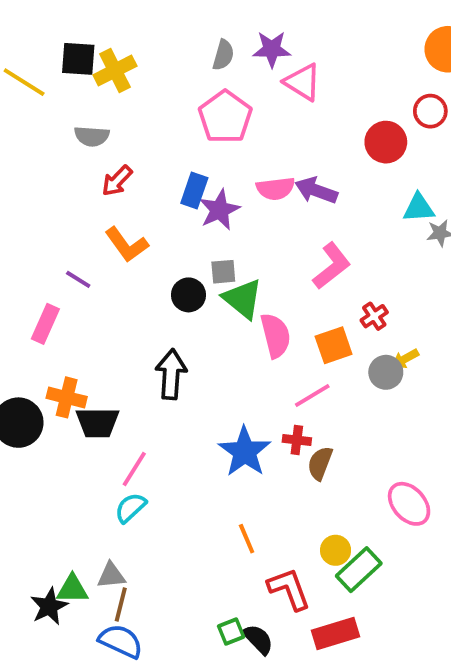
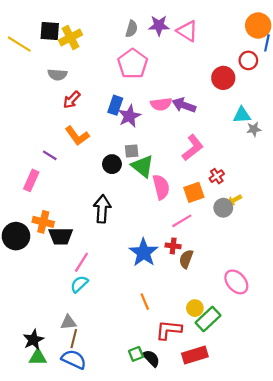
pink triangle: (303, 82) -> (187, 31), moved
green triangle: (72, 589) -> (38, 357), moved
red L-shape: (289, 589) -> (169, 330), turned -64

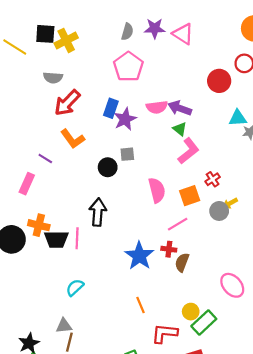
red arrow: (72, 100) -> (67, 103), size x1.5
green triangle: (143, 166) -> (180, 129), moved, size x0.6
pink line: (81, 262) -> (77, 238), moved, turned -30

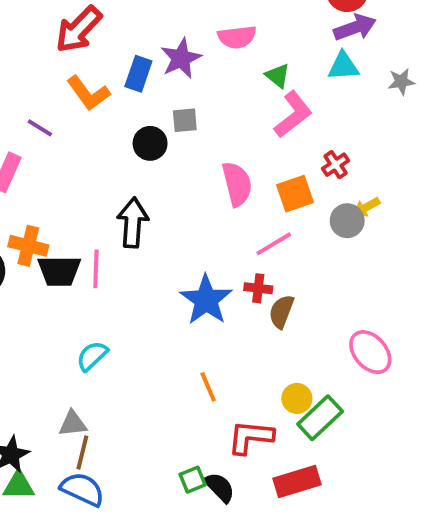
blue rectangle: (111, 108) -> (138, 74), moved
purple arrow: (180, 108) -> (355, 27), moved, turned 140
cyan triangle: (238, 118) -> (343, 66), moved

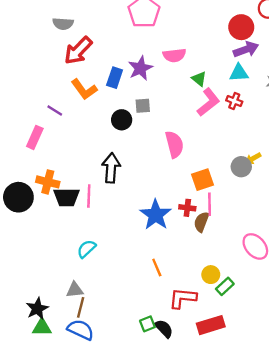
red cross: (336, 165) -> (234, 101), moved, turned -35
orange square: (295, 194) -> (203, 180), moved
pink line: (274, 244) -> (210, 204), moved, turned -60
green rectangle: (320, 418) -> (225, 286), size x0.7

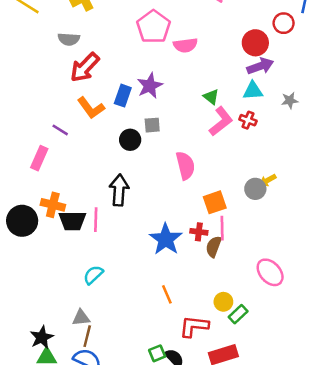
pink semicircle: (174, 55) -> (185, 45), moved

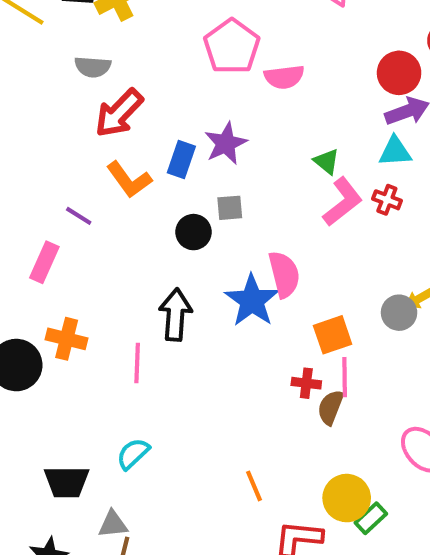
black trapezoid: (72, 221) -> (67, 482), moved
blue star: (166, 239) -> (252, 301), moved
yellow circle: (223, 302) -> (347, 498), size x1.5

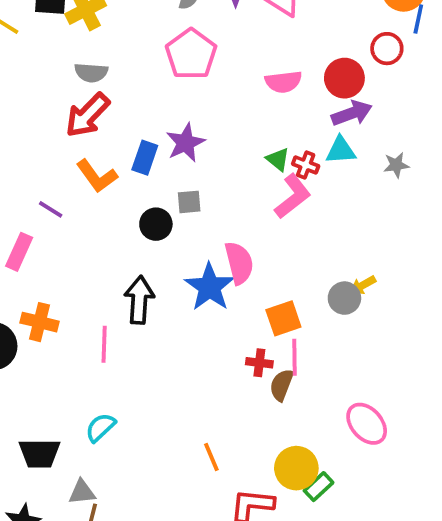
gray semicircle: (93, 67) -> (91, 73), moved
pink semicircle: (284, 77) -> (283, 82), moved
red cross: (387, 200) -> (306, 165), moved

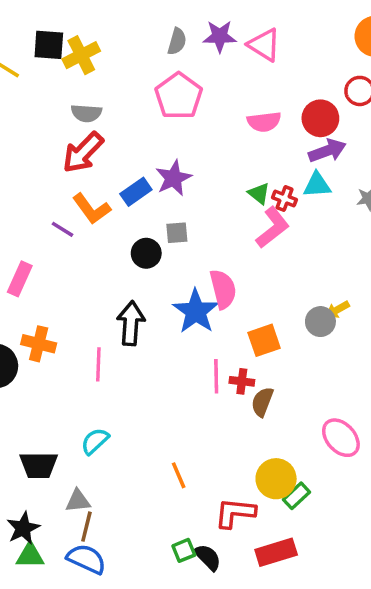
blue rectangle: (145, 158) -> (136, 192), turned 36
purple line: (51, 209) -> (62, 229), moved
pink line: (295, 357) -> (216, 376), moved
orange line: (211, 457) -> (179, 475), moved

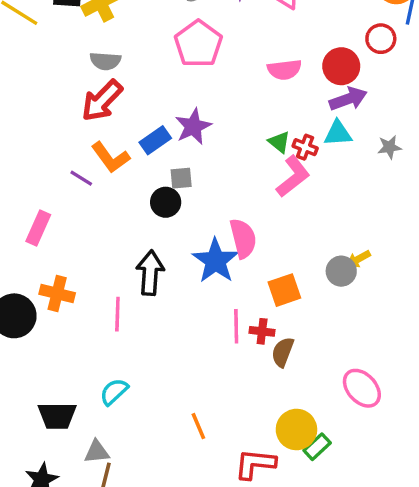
gray square: (177, 233) -> (181, 178), moved

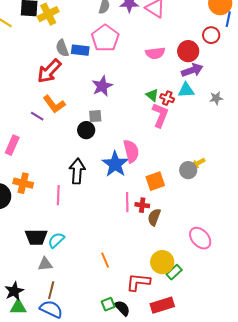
gray semicircle: (105, 61) -> (62, 48), moved, turned 66
blue rectangle: (155, 140) -> (80, 50), moved, turned 42
pink L-shape: (293, 176) -> (160, 115), turned -30
black trapezoid: (57, 416) -> (36, 237), moved
gray triangle: (97, 452) -> (45, 264), moved

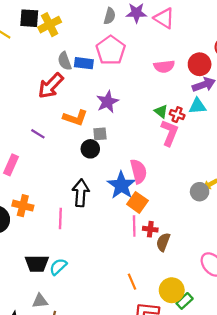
orange L-shape: (54, 104) -> (75, 118), moved, turned -35
orange square: (155, 181) -> (137, 202), moved, turned -36
orange line: (105, 260) -> (132, 282), moved
gray triangle: (45, 264) -> (40, 301), moved

